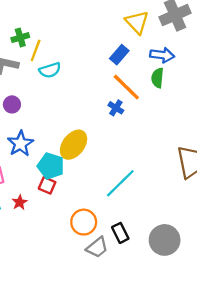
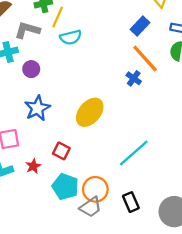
cyan pentagon: (51, 166) -> (65, 187), moved
gray trapezoid: (97, 247) -> (91, 207), moved

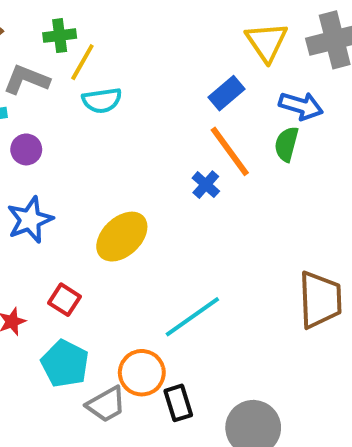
orange circle: (95, 189) -> (142, 373), moved

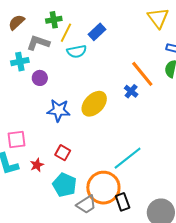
blue rectangle: (227, 93) -> (97, 32), moved
blue star: (30, 220) -> (59, 110), moved, turned 30
yellow ellipse: (122, 237) -> (94, 104), moved
orange circle: (142, 373) -> (103, 188), size x1.4

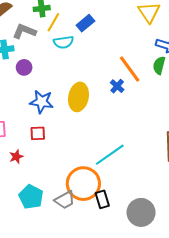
yellow ellipse: (94, 104) -> (78, 97), turned -36
red square: (63, 153) -> (38, 133), moved, turned -35
cyan pentagon: (65, 185) -> (31, 197), moved

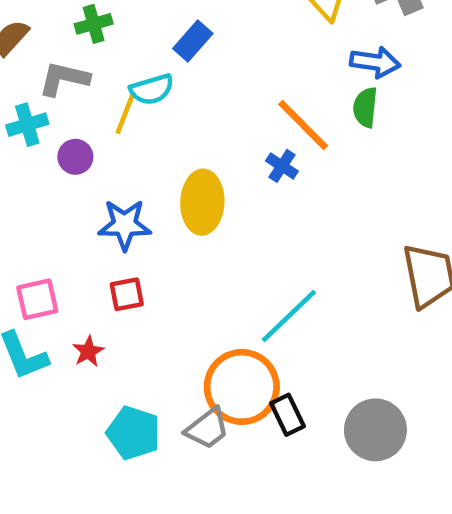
yellow line: (53, 22) -> (126, 113), moved

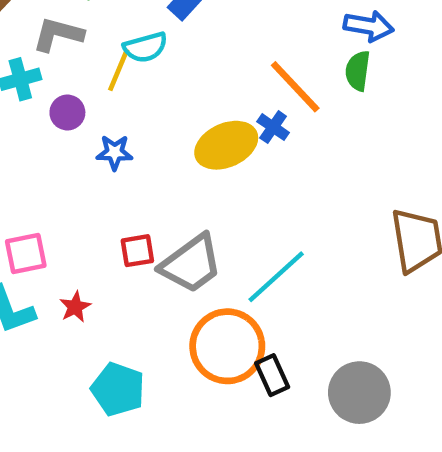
yellow ellipse: (202, 202) -> (226, 145), moved, turned 62
blue star: (125, 225) -> (115, 152), moved, size x0.7
red square: (127, 294) -> (137, 251), moved
gray trapezoid: (207, 428) -> (191, 264), moved, size x1.4

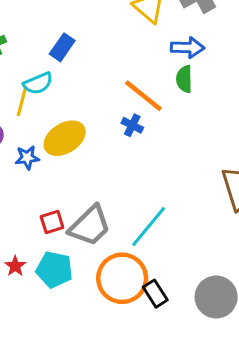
yellow ellipse: (226, 145) -> (65, 138), moved
cyan pentagon: (118, 389) -> (54, 270), moved

